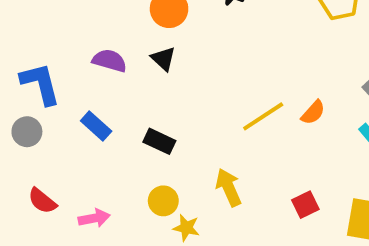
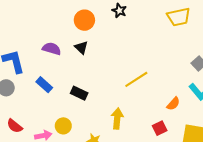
orange semicircle: (313, 113) -> (173, 104), moved
yellow arrow: (229, 187) -> (117, 119), turned 30
yellow circle: (163, 201) -> (63, 126), moved

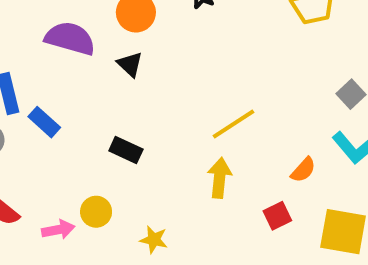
purple semicircle: (52, 49) -> (70, 38), moved, size x1.4
blue rectangle: (44, 85) -> (44, 122), moved
yellow arrow: (117, 119) -> (220, 178), moved

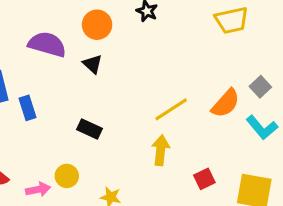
blue rectangle: (44, 122) -> (27, 108), turned 30
orange semicircle: (303, 170) -> (226, 103), moved, size x1.5

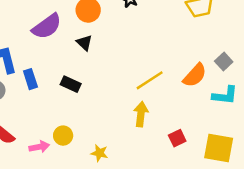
purple semicircle: (47, 44) -> (47, 26), turned 128
cyan L-shape: (262, 128) -> (225, 95), turned -44
black rectangle: (89, 129) -> (71, 84), moved

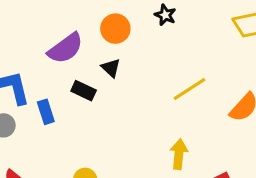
yellow line: (150, 80) -> (189, 89), moved
black rectangle: (71, 84) -> (84, 91), moved

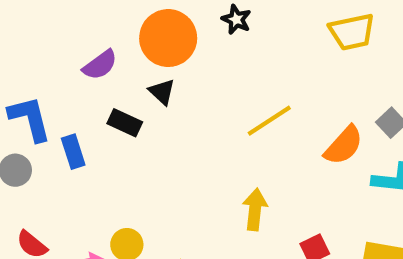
orange circle: (115, 29) -> (168, 38), size x1.4
purple semicircle: (65, 48) -> (100, 65), size x0.7

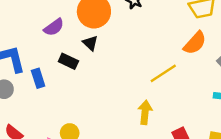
yellow line: (269, 121) -> (163, 73), moved
orange semicircle: (344, 145) -> (195, 43), moved

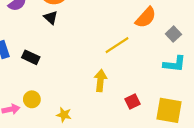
black rectangle: (68, 61) -> (31, 57), moved

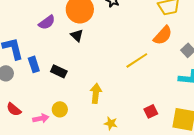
yellow arrow: (100, 81) -> (96, 93), moved
yellow star: (64, 115) -> (111, 123), moved

